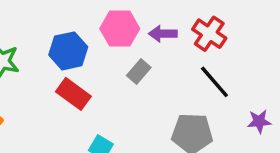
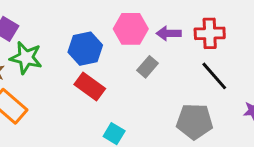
red cross: (209, 34) -> (210, 33), turned -36

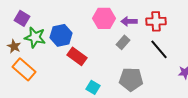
blue hexagon: (85, 49) -> (61, 35), moved
gray rectangle: (147, 67) -> (123, 42), moved
gray pentagon: (194, 121) -> (131, 79), moved

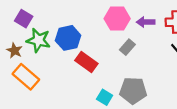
gray rectangle: (123, 42) -> (127, 47), moved
gray pentagon: (131, 79) -> (133, 90), moved

